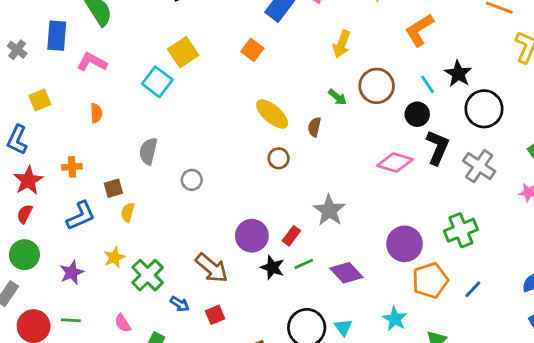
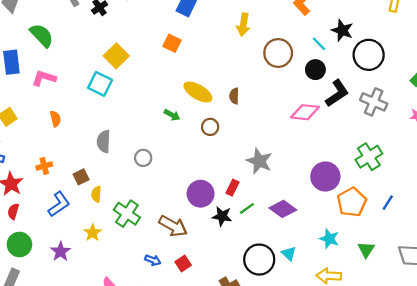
green arrow: (337, 97) -> (172, 115), moved
black L-shape: (438, 147) -> (337, 93), turned 44
green cross: (148, 275) -> (127, 214), moved

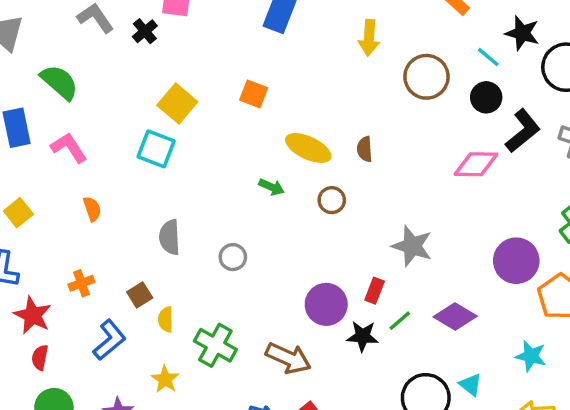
orange square: (172, 43) -> (254, 94), moved
pink L-shape: (44, 78) -> (69, 148), turned 45

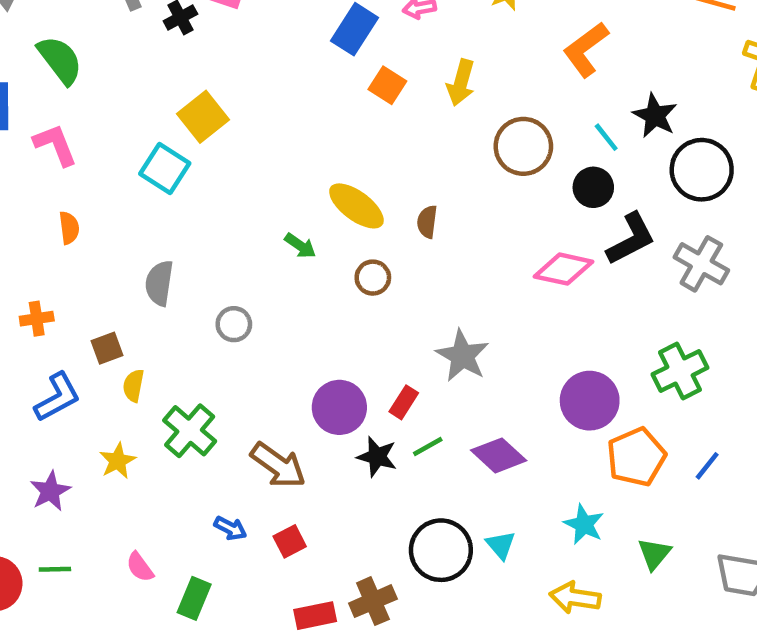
orange square: (254, 94) -> (387, 85), moved

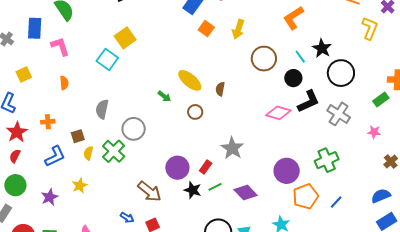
gray circle: (234, 324) -> (134, 129), size x1.5
green cross: (190, 431) -> (114, 151), moved

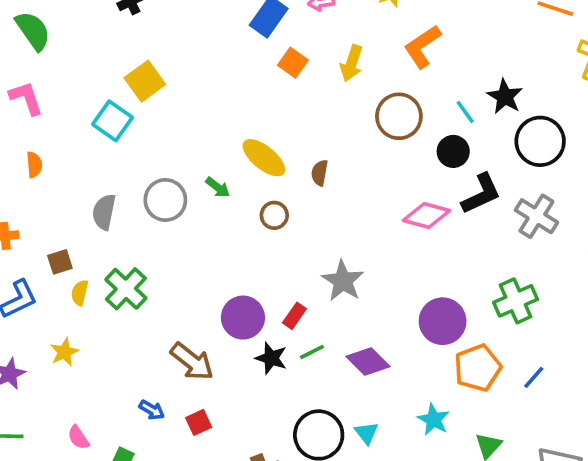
orange L-shape: (293, 18) -> (422, 46), moved
gray circle: (134, 129) -> (165, 200), moved

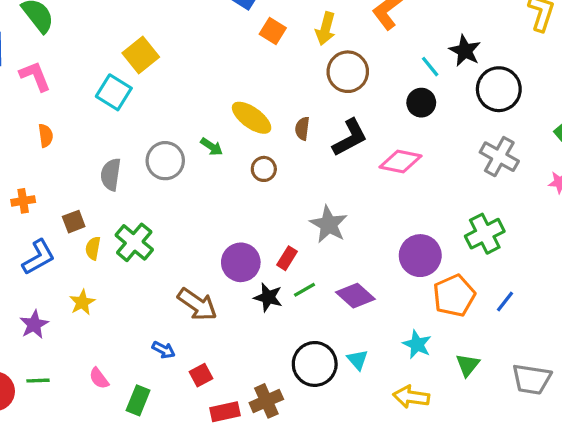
brown circle: (399, 116) -> (348, 72), moved
black L-shape: (481, 194) -> (350, 138), moved
red square: (199, 422) -> (201, 375), moved

